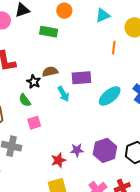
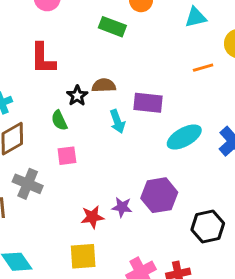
orange line: (114, 48) -> (203, 68), turned 56
purple hexagon: (105, 150) -> (159, 195), moved

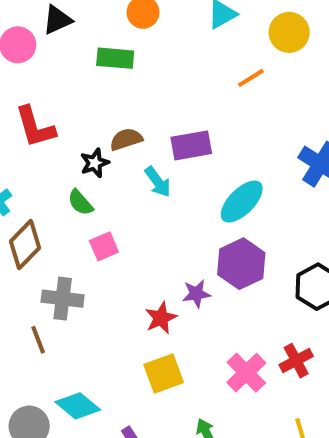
black star: (77, 96) -> (95, 163), turned 30
cyan ellipse: (184, 137) -> (242, 202), moved

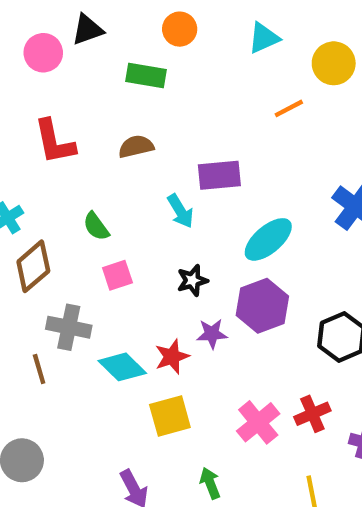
brown semicircle: (126, 139) -> (136, 147), moved
black star: (95, 163) -> (192, 280), moved
cyan diamond: (78, 406) -> (122, 367), moved

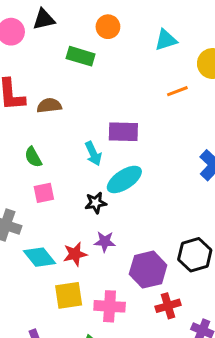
brown semicircle: (136, 147) -> (49, 106), moved
cyan ellipse: (268, 239) -> (124, 179), moved
purple hexagon: (262, 306) -> (148, 270), moved
pink cross: (258, 422) -> (110, 306), moved, turned 36

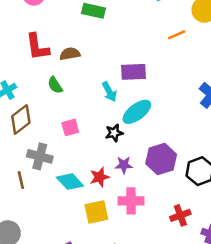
green semicircle: (33, 157) -> (55, 85), moved
purple hexagon: (148, 270) -> (161, 159), moved
pink cross: (110, 306) -> (131, 201), moved

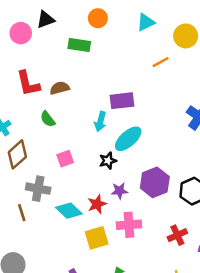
cyan arrow: (109, 92) -> (100, 121), turned 48

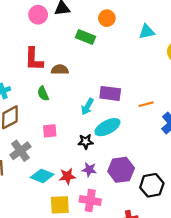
orange line: (161, 62) -> (146, 104), moved
gray cross: (38, 189) -> (20, 151), turned 30
cyan diamond: (69, 211) -> (42, 176), turned -35

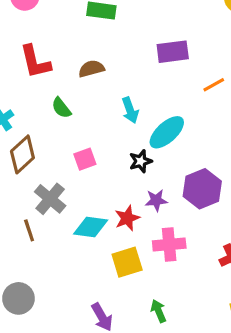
brown semicircle: (60, 70) -> (91, 69), moved
purple rectangle: (110, 93) -> (173, 52), moved
cyan arrow: (87, 107) -> (130, 110), turned -35

